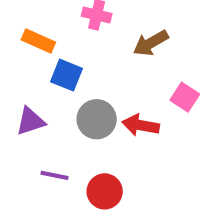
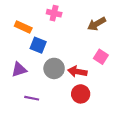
brown arrow: (151, 43) -> (97, 24), moved
red circle: (105, 191) -> (81, 94), moved

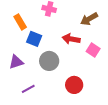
orange rectangle: (23, 27) -> (20, 22), turned 35
red arrow: (77, 72) -> (71, 39), moved
purple line: (32, 98) -> (28, 89), turned -40

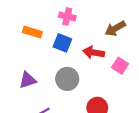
orange rectangle: (20, 22) -> (32, 32), turned -42
blue square: (34, 39) -> (62, 43), moved

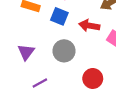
purple triangle: (28, 80) -> (26, 52), turned -36

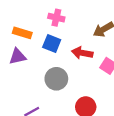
purple triangle: (26, 52) -> (18, 56), moved, turned 42

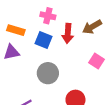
red arrow: (82, 53) -> (68, 33), moved, turned -96

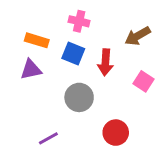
red arrow: (68, 33) -> (105, 62), moved

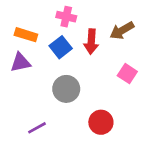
blue square: (73, 54) -> (61, 47), turned 30
red arrow: (105, 62) -> (91, 42), moved

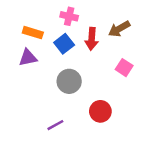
purple line: (37, 128) -> (55, 125), moved

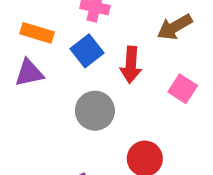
red arrow: (92, 39) -> (131, 65), moved

